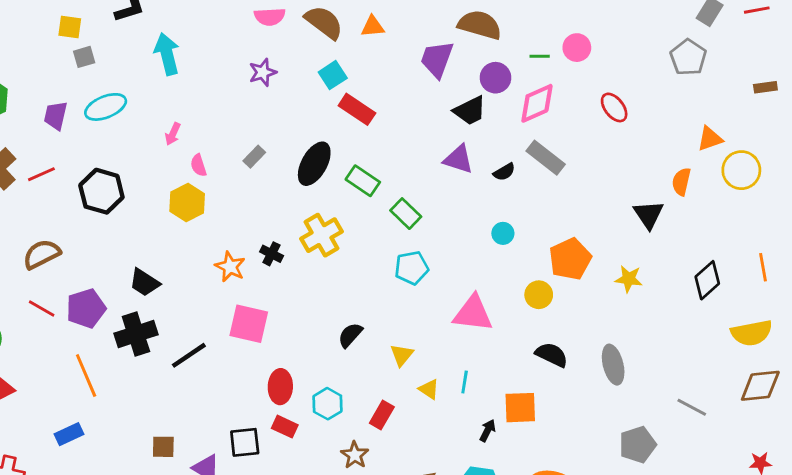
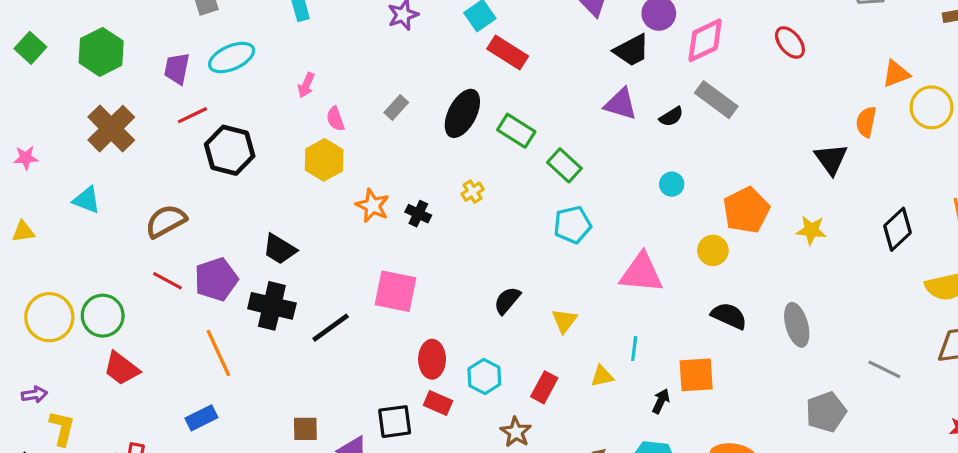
red line: (41, 174) -> (192, 115), moved
yellow cross: (321, 235) -> (473, 192), size x0.5
orange star: (230, 267) -> (373, 206), moved
black cross: (136, 334) -> (272, 306), turned 33
yellow triangle: (429, 389) -> (602, 376), moved, turned -45

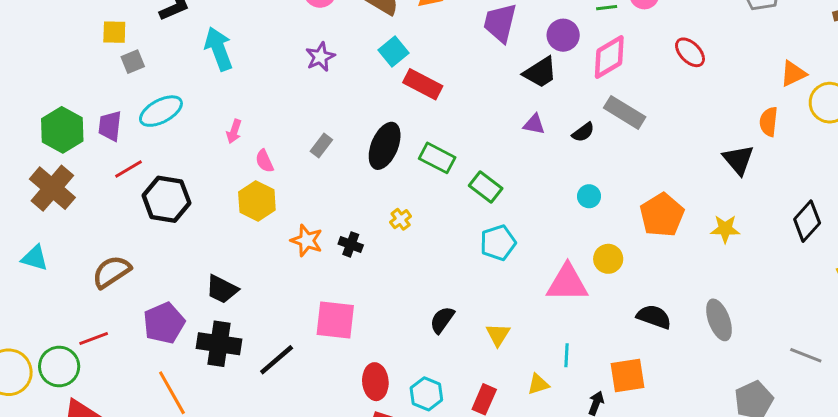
green hexagon: (101, 52) -> (62, 130), moved
purple triangle: (621, 104) -> (534, 124), size x0.7
yellow circle: (713, 250) -> (608, 259), moved
red line: (168, 281) -> (94, 338), moved, turned -44

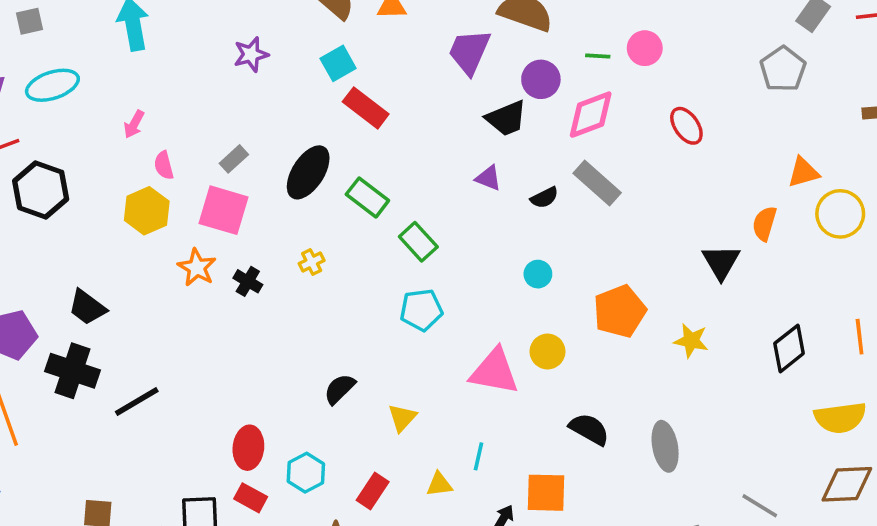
pink square: (335, 320) -> (224, 210), moved

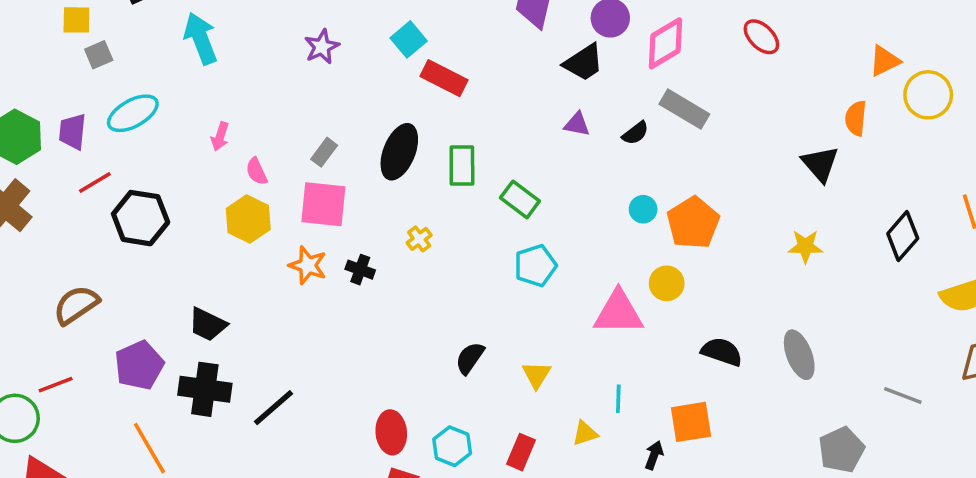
green rectangle: (367, 197) -> (462, 165), turned 63
orange pentagon: (620, 311) -> (693, 223), moved

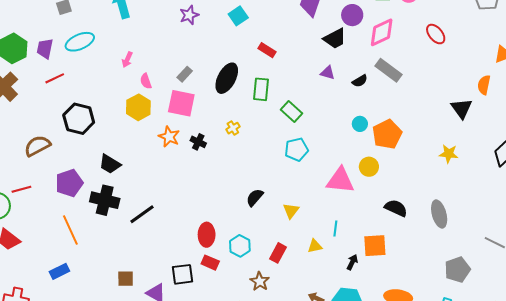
red rectangle: (444, 78) -> (267, 50), moved, size x0.7
black hexagon: (141, 218) -> (79, 119), moved

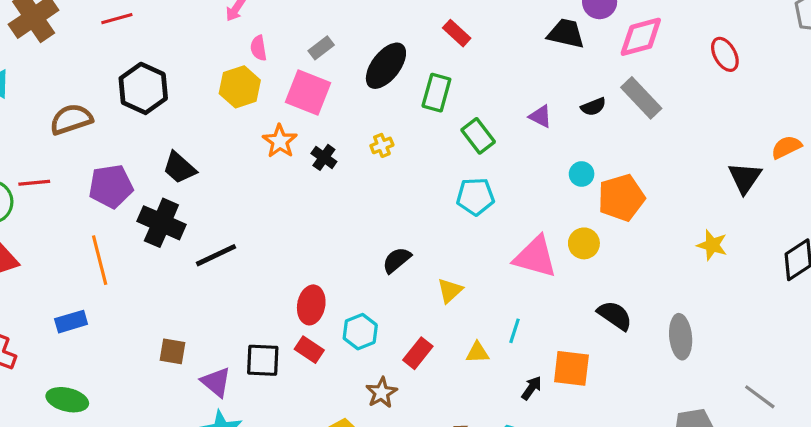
black trapezoid: (335, 38) -> (566, 34), turned -150
purple triangle: (328, 73) -> (540, 116), moved
orange semicircle: (484, 85) -> (786, 147), turned 42

